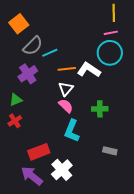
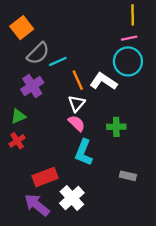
orange line: (67, 69) -> (78, 80), turned 72

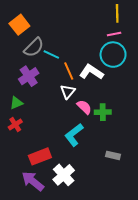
cyan line: (58, 61) -> (51, 55), turned 49
pink semicircle: (77, 123) -> (84, 107), moved
cyan L-shape: (84, 152) -> (74, 135), turned 30

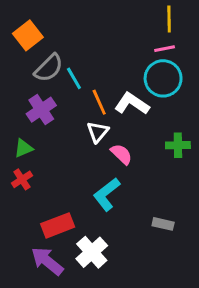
cyan line: (51, 55) -> (74, 78), turned 35
green cross: (103, 112) -> (178, 145), moved

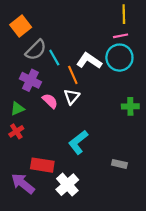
white L-shape: (132, 104) -> (89, 61), moved
purple cross: (41, 110) -> (30, 80), turned -30
pink semicircle: (121, 154) -> (50, 101), moved
red rectangle: (58, 225) -> (42, 165), turned 30
purple arrow: (47, 261) -> (23, 184), moved

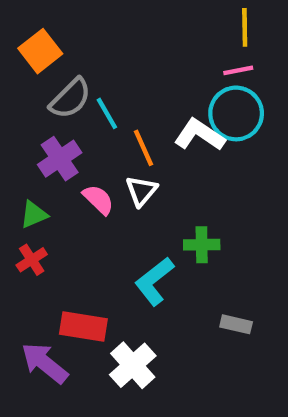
white L-shape: (89, 61) -> (200, 135), moved
purple cross: (30, 80) -> (60, 159), turned 30
green cross: (130, 106) -> (202, 245), moved

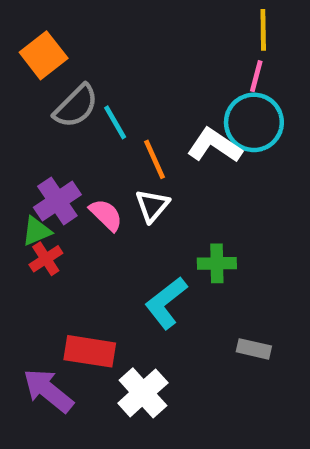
pink line: (238, 70) -> (256, 76), turned -64
purple cross: (60, 159) -> (57, 201), moved
red cross: (32, 260) -> (46, 259), moved

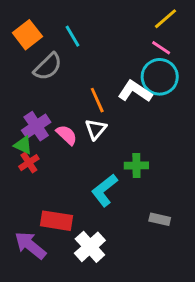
yellow line: (263, 30) -> (165, 19), turned 50
pink line: (256, 76) -> (161, 48), turned -72
cyan line: (115, 122) -> (72, 36), moved
green triangle: (37, 231) -> (23, 145), turned 48

